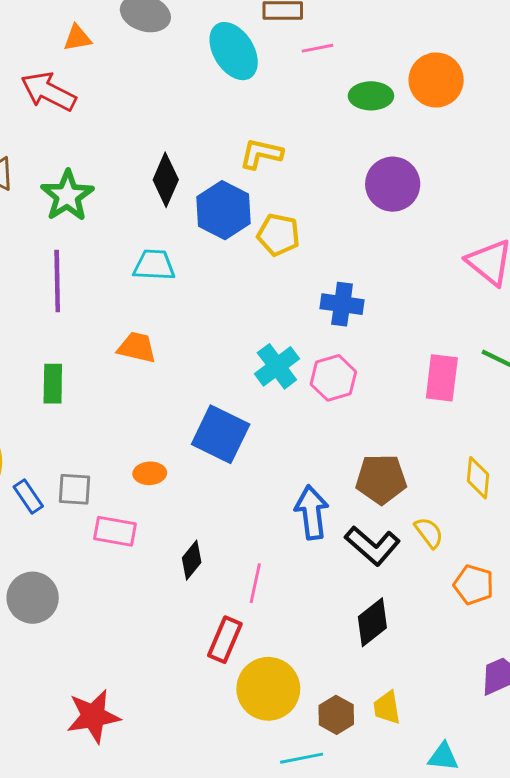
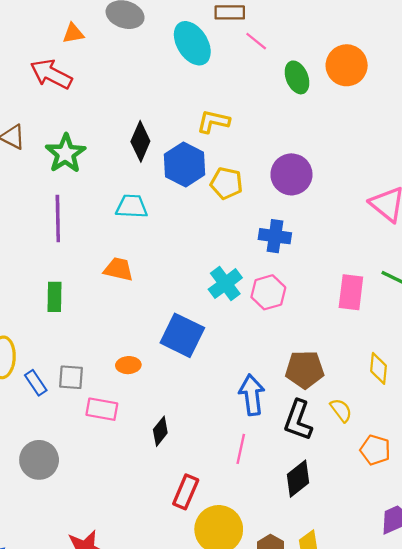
pink line: (317, 48) -> (256, 41), turned 50
green ellipse: (371, 96) -> (297, 77), turned 68
purple circle: (393, 184) -> (291, 174), moved
black L-shape: (372, 546) -> (298, 420), turned 69
pink line: (255, 583) -> (241, 449), moved

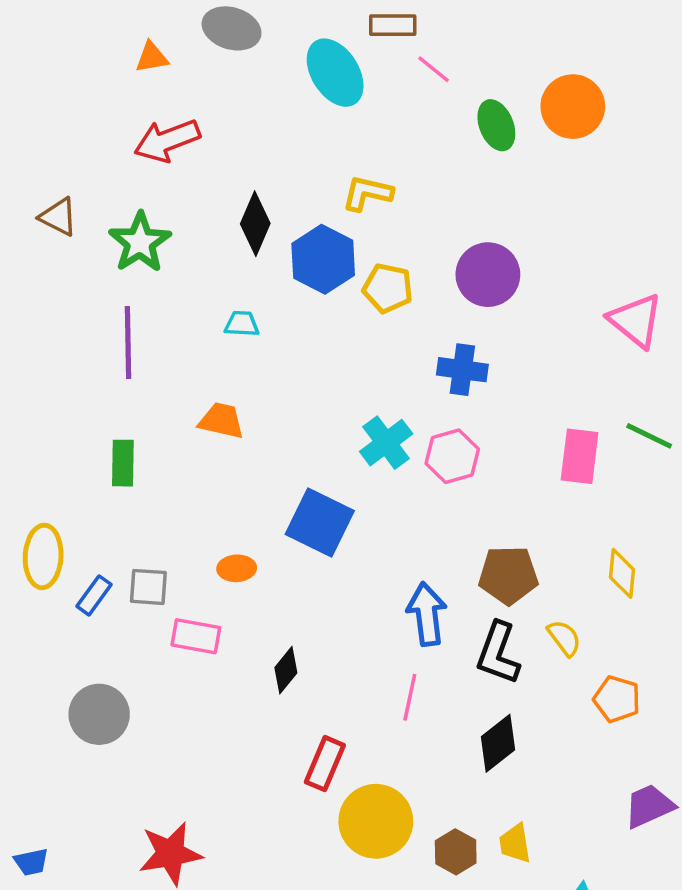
red arrow: (51, 74) -> (167, 140), moved, turned -48
cyan trapezoid: (132, 206) -> (242, 324), size x0.7
blue rectangle: (36, 383) -> (94, 595), turned 70

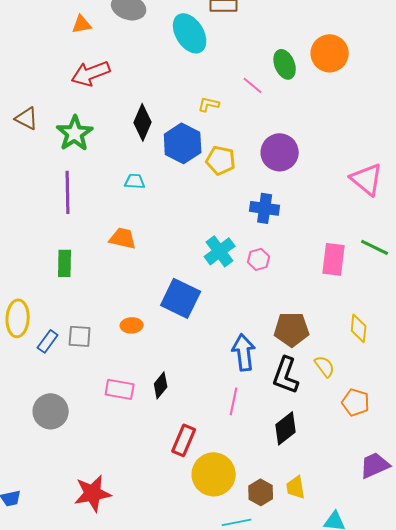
pink line: (434, 69) -> (253, 85), moved
yellow L-shape: (367, 193) -> (209, 104), size x0.7
pink hexagon: (452, 456) -> (259, 259), size x0.7
pink rectangle: (196, 636) -> (120, 389), moved

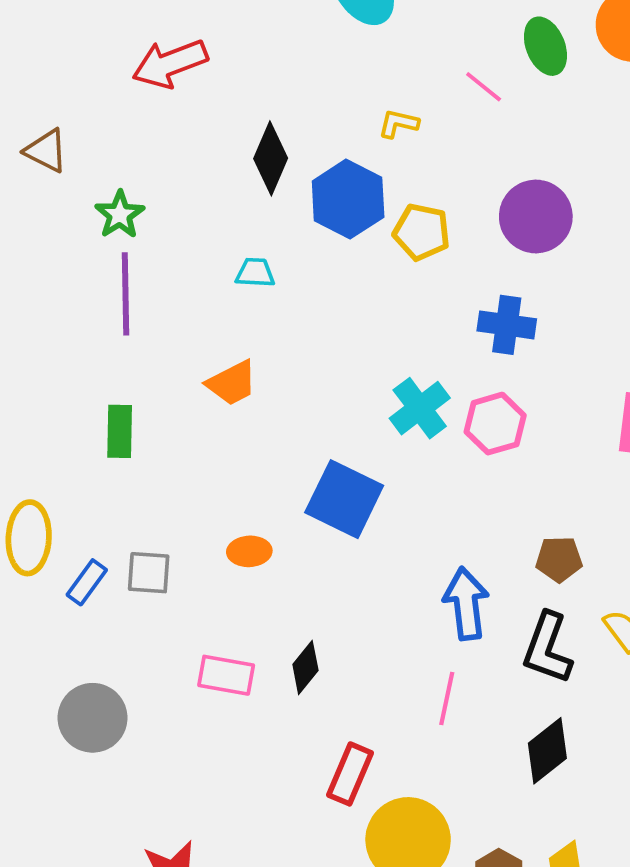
green star: (75, 133) -> (120, 215), moved, size x0.7
orange trapezoid: (123, 238) -> (232, 383), turned 140
pink hexagon: (259, 259) -> (495, 424), size x1.4
brown pentagon: (292, 329) -> (559, 559), size x0.7

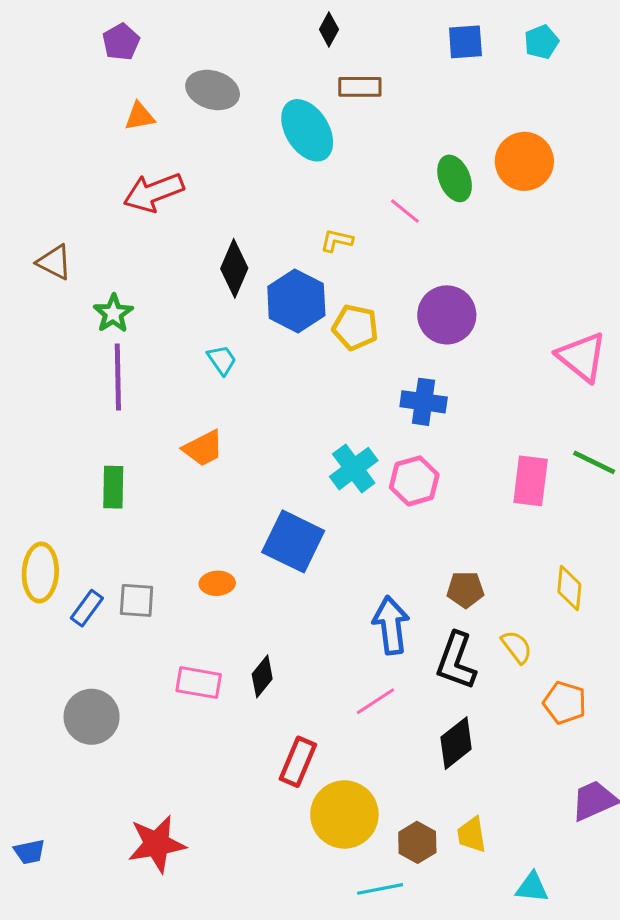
cyan trapezoid: (255, 273) -> (222, 360), turned 52
pink line: (447, 698) -> (375, 701), turned 45

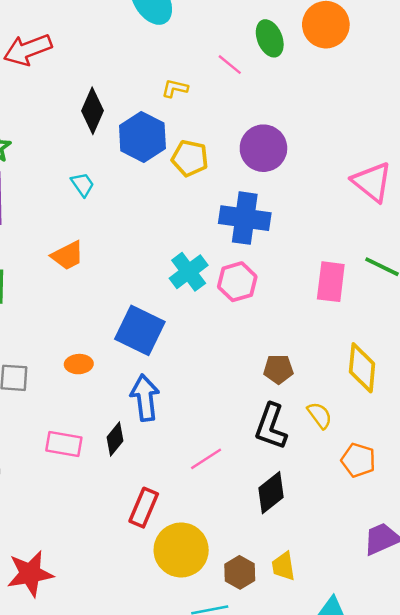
blue cross: (424, 402) -> (245, 218), size x1.4
yellow diamond: (569, 588) -> (362, 368), size x1.4
blue arrow: (391, 625) -> (145, 398), moved

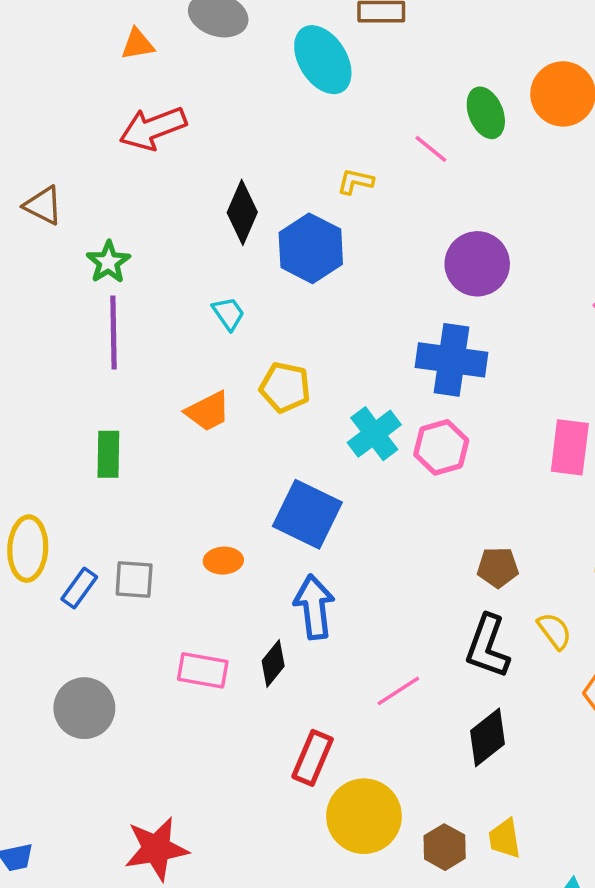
yellow pentagon: (190, 158) -> (285, 387), moved

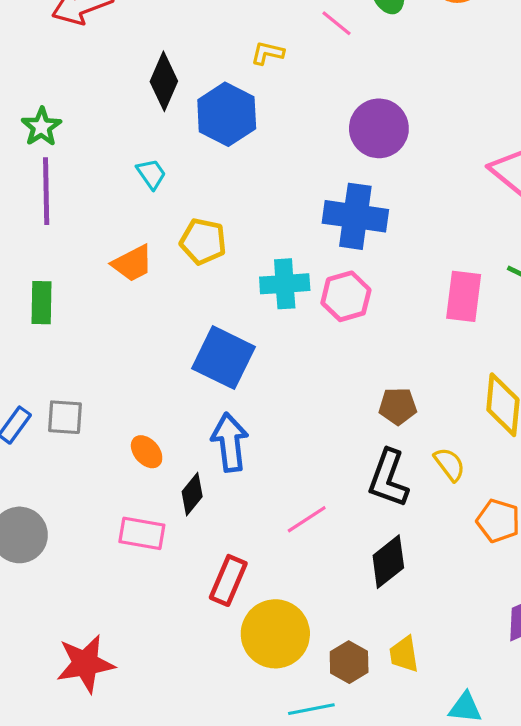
cyan cross: (374, 434) -> (285, 284), turned 33
orange ellipse: (223, 561) -> (147, 452), moved, turned 52
pink rectangle: (203, 670) -> (142, 533), moved

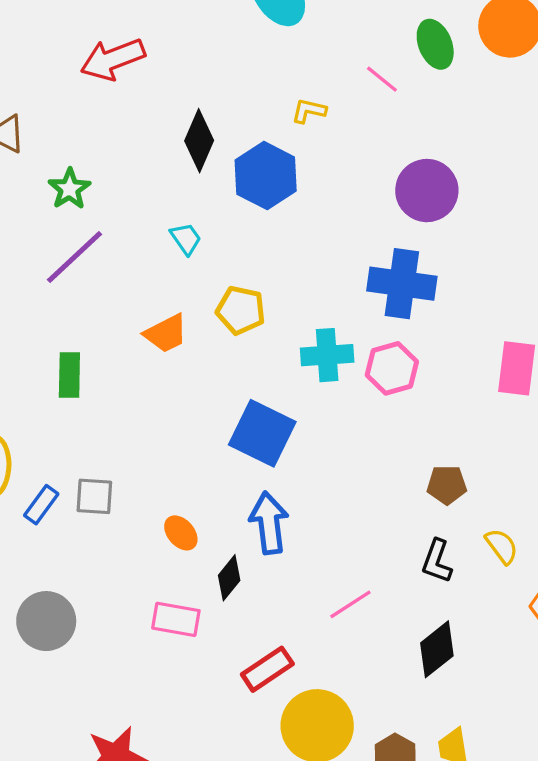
purple line: (46, 191) -> (74, 257), turned 48
black L-shape: (388, 478) -> (437, 561), size x0.7
red rectangle: (228, 580) -> (267, 669), turned 33

